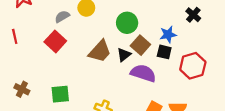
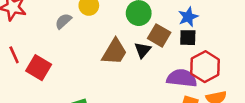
red square: (55, 41) -> (39, 68), moved
red hexagon: (193, 66) -> (205, 67), moved
purple semicircle: (143, 73) -> (182, 78), moved

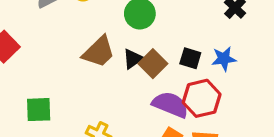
blue star: (188, 17) -> (224, 59), moved
brown square: (159, 35) -> (153, 64), moved

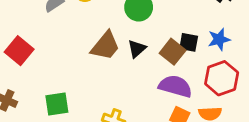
brown square: (153, 64) -> (173, 52), moved
red hexagon: (202, 98) -> (222, 78), moved

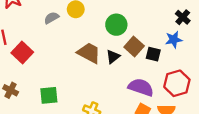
blue star: (219, 39) -> (174, 40), moved
brown trapezoid: (105, 46) -> (89, 53), turned -105
brown square: (173, 52) -> (134, 47), moved

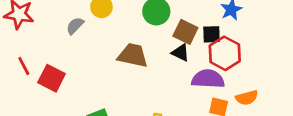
black triangle: (113, 57) -> (181, 53), moved, turned -40
red hexagon: (177, 83) -> (225, 53), moved

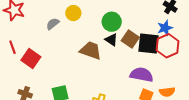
black square: (211, 34) -> (148, 43), size x1.6
black triangle: (181, 53) -> (111, 40), moved
red hexagon: (225, 53) -> (168, 46), moved

